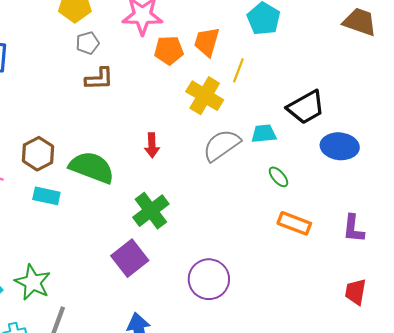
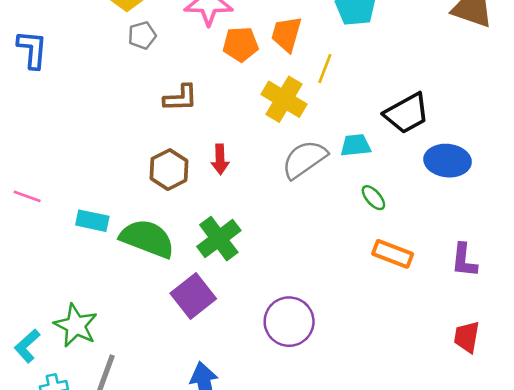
brown L-shape: (99, 79) -> (180, 98), moved
brown hexagon: (38, 154) -> (169, 170), moved
green semicircle: (92, 167) -> (147, 239), moved

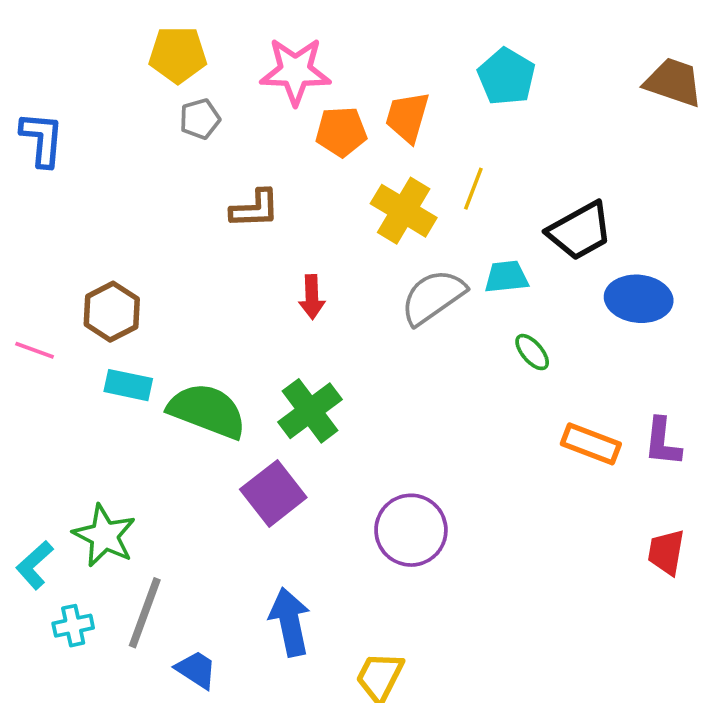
yellow line: (325, 69) -> (473, 189), moved
brown hexagon: (169, 170) -> (112, 312), moved
orange rectangle: (393, 254) -> (591, 444), moved

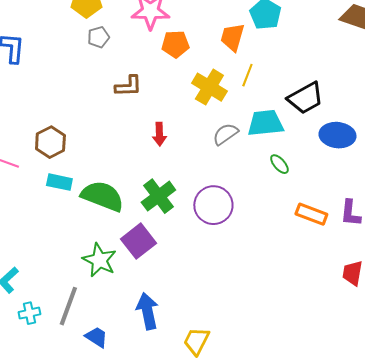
orange trapezoid: (407, 117) -> (232, 37), moved
cyan trapezoid: (506, 277) -> (265, 123), size x1.5
gray semicircle: (433, 297) -> (225, 134), size x0.7
purple circle: (411, 530) -> (213, 205), moved
green star: (104, 536) -> (99, 260), moved

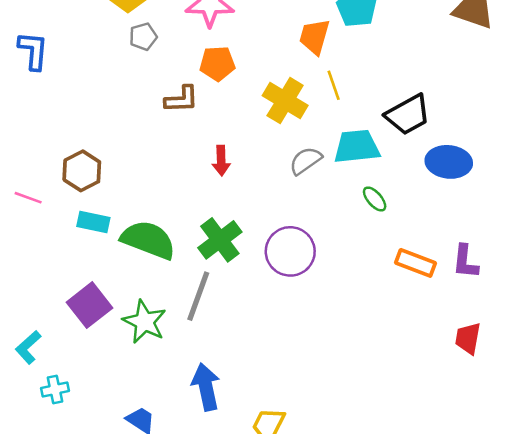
orange pentagon: (175, 44) -> (217, 63), moved
yellow line: (247, 75) -> (334, 85), turned -40
purple square: (138, 241) -> (89, 305), moved
gray line: (68, 306) -> (198, 296), moved

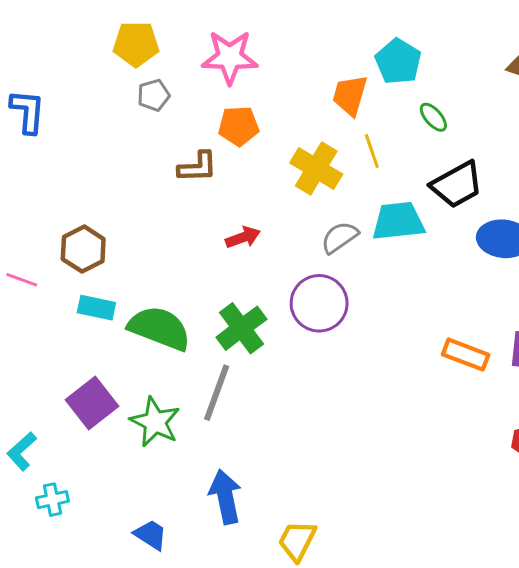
red arrow: (221, 161) -> (243, 237), turned -108
green ellipse: (375, 199) -> (433, 117), moved
purple circle: (290, 251) -> (319, 303), moved

